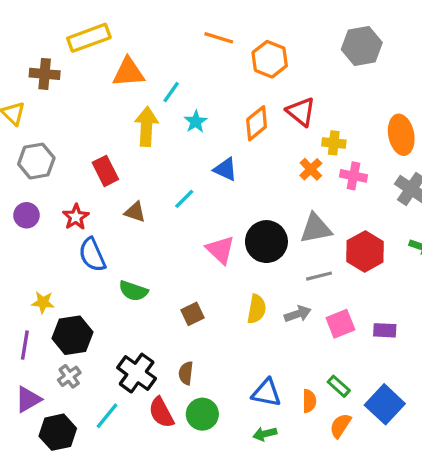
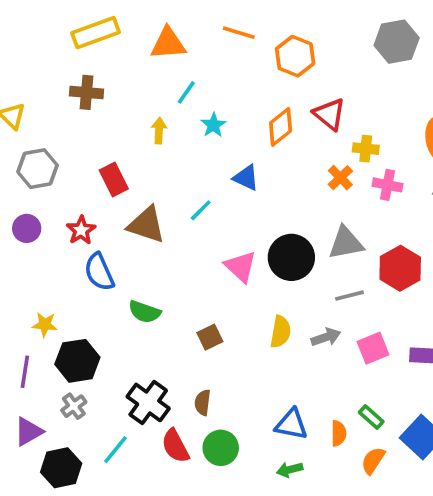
orange triangle: (128, 72) -> (168, 43), moved
brown cross: (45, 74) -> (87, 92), moved
yellow arrow: (146, 127) -> (159, 130), size x0.6
brown triangle: (135, 212) -> (146, 225), size x1.6

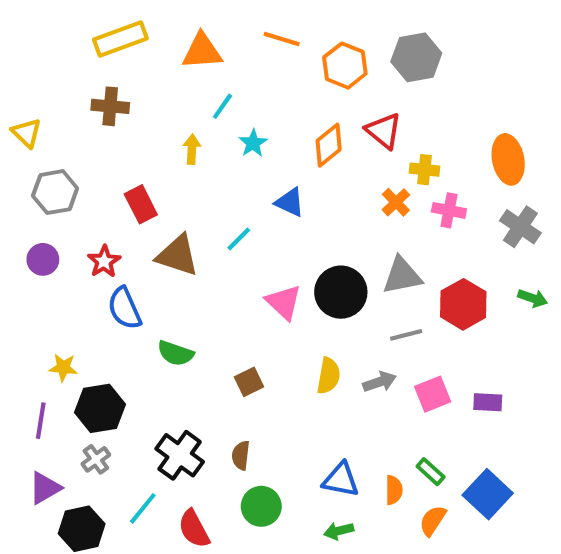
gray hexagon: (397, 42) -> (416, 57), moved
red semicircle: (175, 446) -> (194, 529), moved

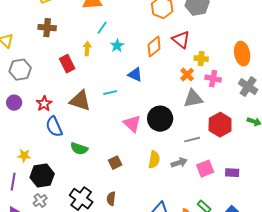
red rectangle: (141, 204) -> (67, 64), moved
cyan line: (239, 239) -> (110, 93), turned 32
gray triangle: (402, 276) -> (193, 99), moved

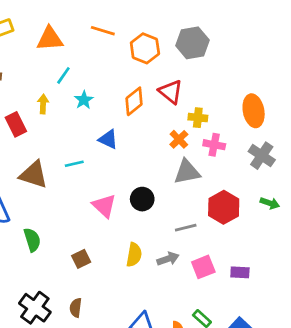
black circle: (160, 119) -> (142, 199), size x0.7
green semicircle: (79, 149) -> (32, 240), turned -126

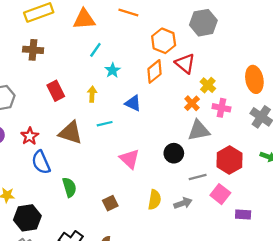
orange hexagon: (145, 48) -> (164, 41), moved
yellow arrow: (43, 104) -> (92, 94), moved
yellow cross: (198, 118) -> (208, 85), turned 35
black circle: (142, 199) -> (174, 153), moved
pink square: (203, 267) -> (220, 194), moved, turned -30

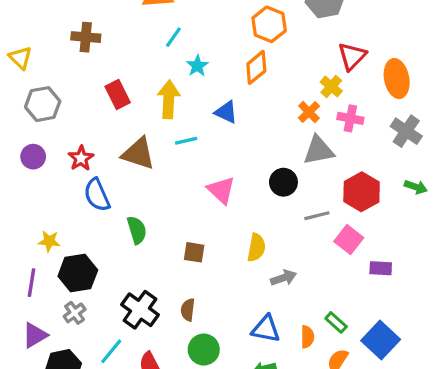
red triangle: (185, 64) -> (352, 56), moved, turned 35
yellow arrow: (92, 94) -> (169, 99), size x1.6
brown square: (110, 203) -> (194, 252), turned 35
gray arrow: (183, 203) -> (283, 278), moved

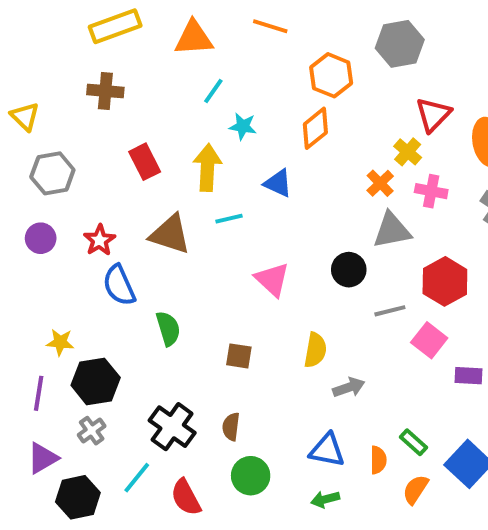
cyan star: (197, 66) -> (243, 126), turned -30

